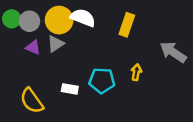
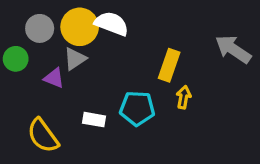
green circle: (12, 19) -> (16, 59), moved
yellow rectangle: (127, 25) -> (169, 65), moved
purple triangle: (33, 47) -> (54, 78), moved
gray arrow: (173, 52) -> (233, 49), moved

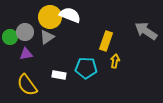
gray circle: (40, 28) -> (25, 32), moved
purple triangle: (54, 78) -> (26, 54), moved, turned -32

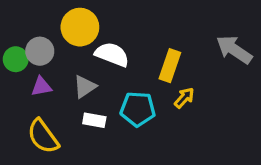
white semicircle: (70, 15) -> (112, 54), moved
gray triangle: (47, 37) -> (85, 87), moved
yellow arrow: (115, 61) -> (184, 98), turned 32

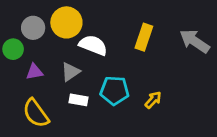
gray circle: (40, 51) -> (33, 28), moved
yellow rectangle: (170, 66) -> (144, 37), moved
yellow arrow: (184, 98) -> (153, 100), moved

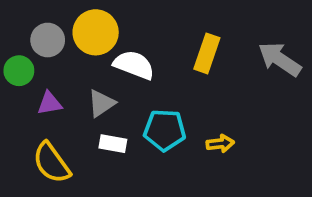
yellow arrow: (153, 100) -> (220, 144), turned 42

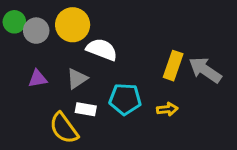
yellow rectangle: (207, 53) -> (173, 66), moved
gray arrow: (280, 59) -> (205, 70), moved
green circle: (19, 71) -> (14, 22), moved
yellow semicircle: (51, 163) -> (64, 128), moved

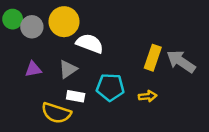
yellow semicircle: (64, 128) -> (56, 113), turned -36

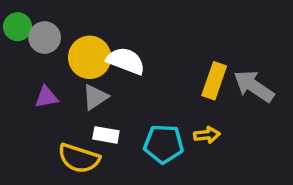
yellow circle: (64, 22) -> (90, 57), moved
cyan pentagon: (110, 87) -> (164, 144), moved

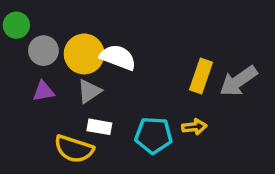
gray circle: (45, 37) -> (43, 51), moved
gray arrow: (254, 86) -> (238, 81), turned -69

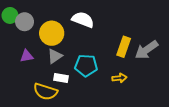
gray circle: (43, 51) -> (25, 22), moved
white semicircle: (118, 57) -> (83, 20), moved
cyan pentagon: (154, 135) -> (86, 65), moved

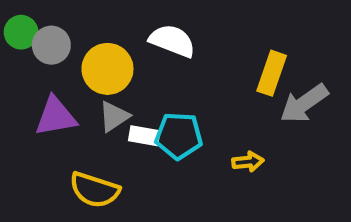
yellow rectangle: (124, 47) -> (272, 73), moved
purple triangle: (27, 56) -> (56, 116), size x1.5
white rectangle: (61, 78) -> (144, 136), moved

